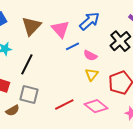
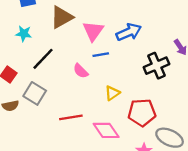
pink semicircle: (90, 55) -> (81, 71), moved

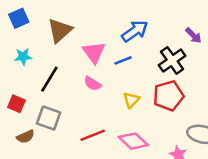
pink triangle: (93, 31) -> (94, 52), moved
blue line: (101, 55) -> (123, 60), moved
red pentagon: (142, 113) -> (168, 96), moved

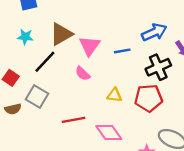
brown triangle: (60, 31) -> (61, 34), moved
blue arrow: (135, 31) -> (154, 32), moved
blue line: (123, 60) -> (122, 51), moved
yellow triangle: (131, 100) -> (114, 95), turned 42

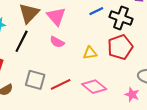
blue line: (122, 51) -> (96, 11), moved
black cross: (158, 67) -> (121, 18), turned -30
gray square: (37, 96) -> (35, 80), moved

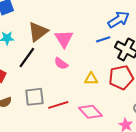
gray square: (35, 80) -> (34, 97), turned -30

